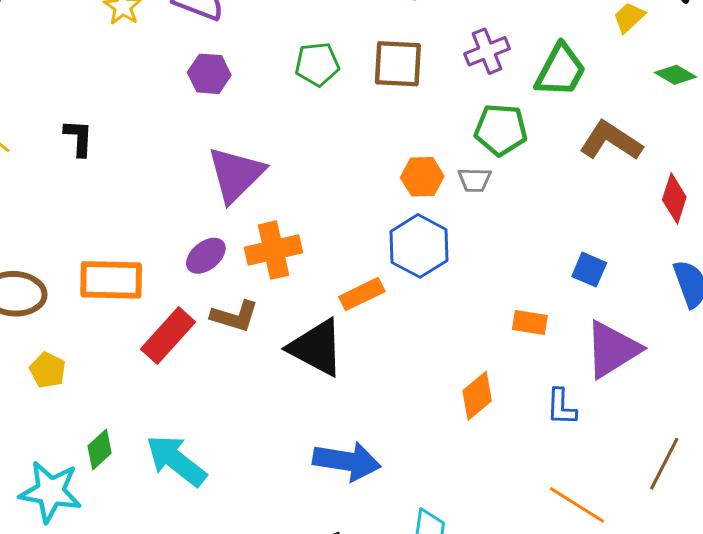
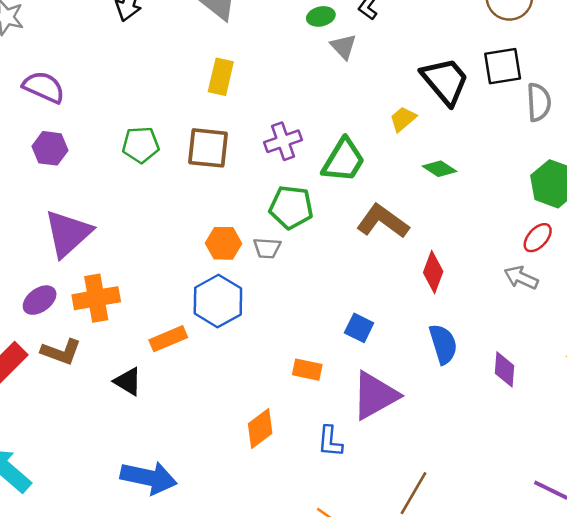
black triangle: (316, 348) -> (128, 382), size x0.6

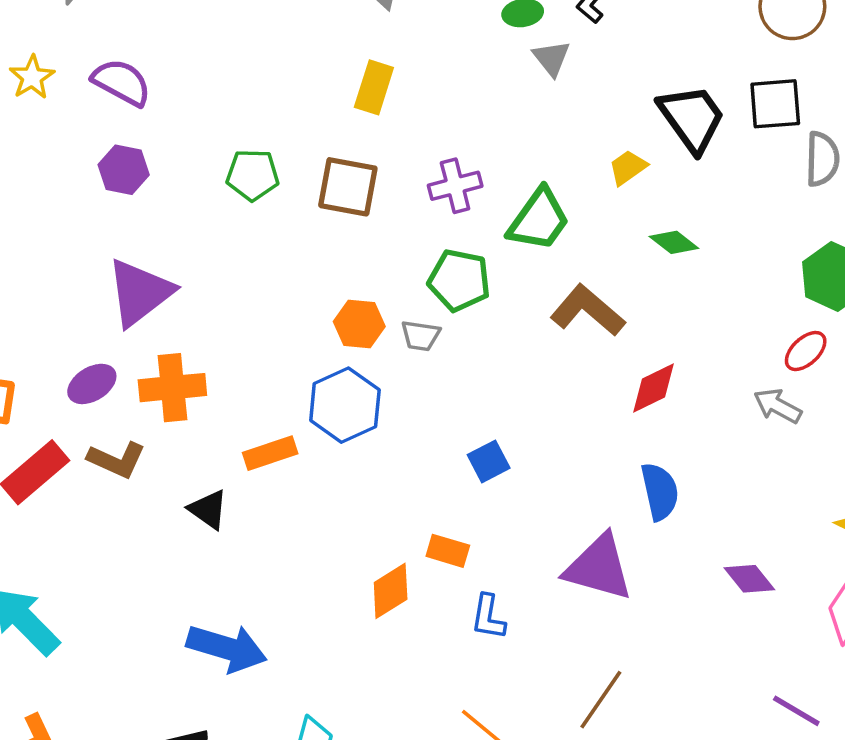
red diamond: (433, 272) -> (653, 388), turned 39
blue square: (359, 328) -> (489, 461), moved, turned 32
purple diamond: (505, 369) -> (749, 579), moved, turned -48
orange rectangle: (307, 370) -> (448, 551), moved
purple triangle: (375, 395) -> (599, 567), moved, turned 40

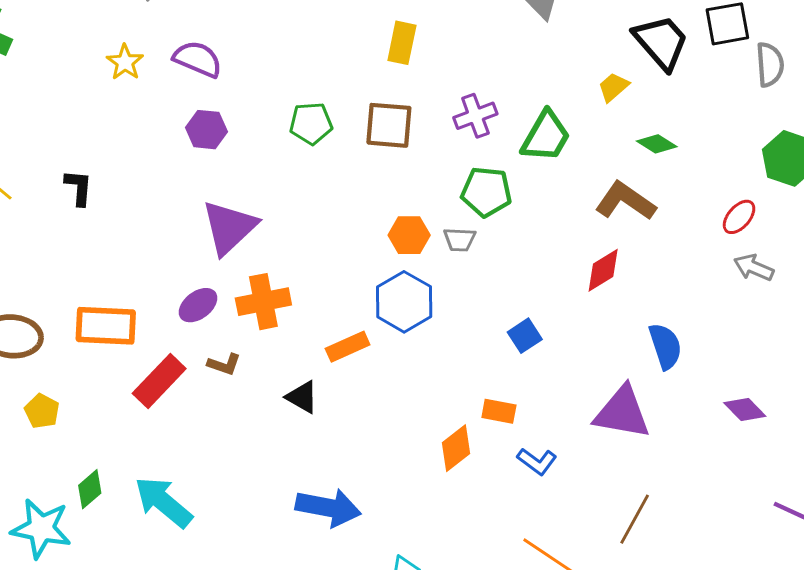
brown L-shape: (588, 310) -> (625, 201), moved
red ellipse: (806, 351) -> (739, 217), moved
red diamond: (653, 388) -> (603, 270), moved
brown L-shape: (117, 460) -> (224, 364), size x0.7
blue L-shape: (488, 617) -> (537, 461), turned -57

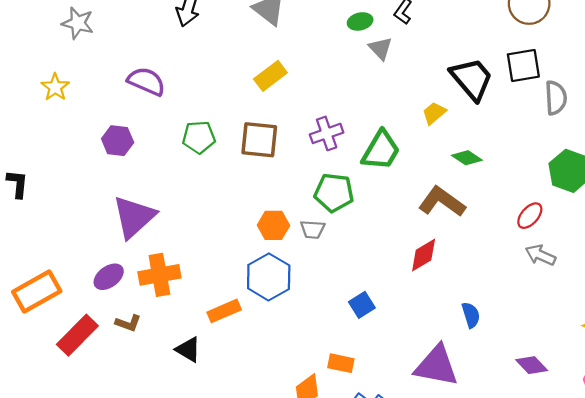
yellow rectangle: (402, 43) -> (270, 76), turned 40
purple semicircle: (198, 59) -> (146, 81), moved
orange rectangle: (106, 326) -> (37, 292), turned -33
blue semicircle: (665, 346) -> (471, 315), size x0.7

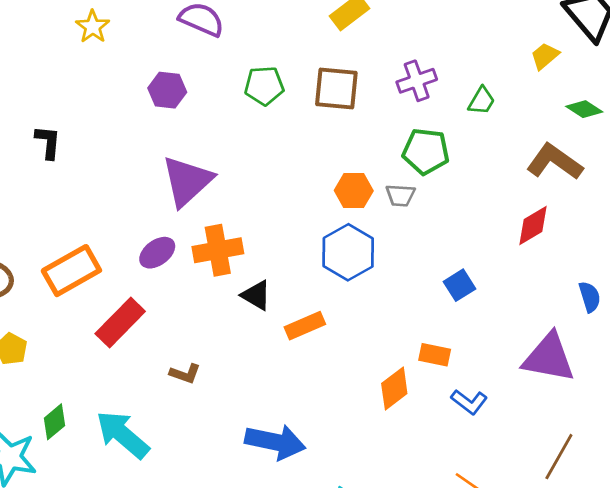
green trapezoid: (381, 150) -> (482, 101), size x0.6
orange rectangle: (224, 311) -> (305, 326), moved
brown L-shape: (128, 323) -> (185, 374), moved
black triangle: (188, 350) -> (256, 295), moved

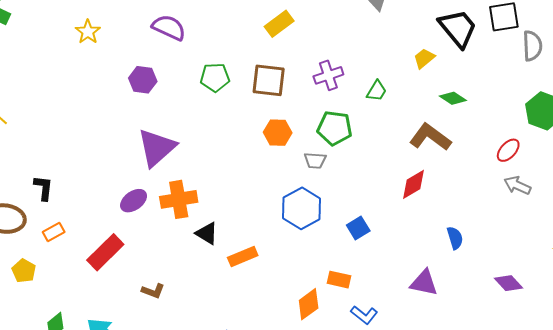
black L-shape: (48, 142) -> (43, 188), moved
orange hexagon: (354, 191) -> (278, 133), moved
blue hexagon: (348, 252) -> (302, 208), moved
orange rectangle: (71, 271) -> (54, 232), moved, size x0.5
purple triangle: (549, 358) -> (424, 283), size x0.7

